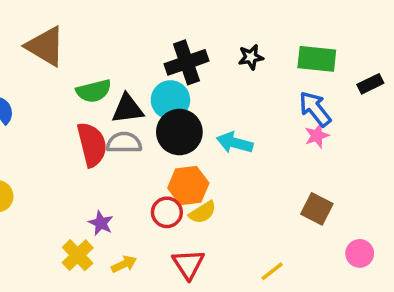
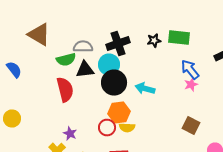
green rectangle: (317, 59) -> (179, 38), moved
gray semicircle: (124, 143) -> (83, 46), moved
yellow semicircle: (203, 212) -> (127, 128), turned 35

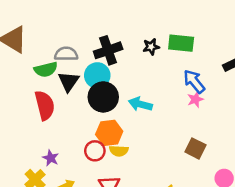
black triangle: (85, 70) -> (69, 81), turned -48

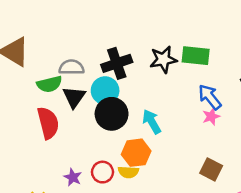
black star: (151, 47) -> (163, 60), size x1.5
cyan arrow: (140, 104) -> (152, 122), turned 45
orange hexagon: (109, 133) -> (136, 153), moved
purple star: (51, 158) -> (73, 177), moved

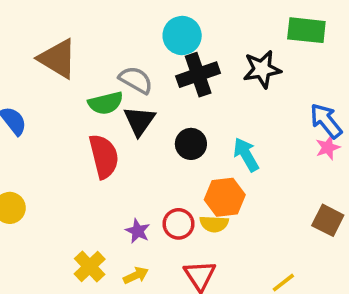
green rectangle: (196, 56) -> (306, 30), moved
gray semicircle: (71, 67) -> (136, 80), turned 30
cyan circle: (105, 91) -> (182, 35), moved
black circle: (112, 114) -> (191, 144), size x0.7

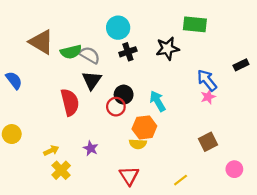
black cross: (198, 75) -> (128, 52), size x0.7
green semicircle: (106, 103) -> (71, 52), moved
brown square: (328, 220) -> (208, 142), turned 36
red circle: (178, 224) -> (116, 107), moved
yellow arrow: (136, 275) -> (51, 150), moved

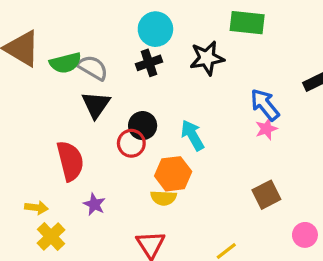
cyan circle: (118, 28) -> (155, 29), moved
red semicircle: (70, 102) -> (70, 161), moved
yellow arrow: (51, 150) -> (36, 208), turned 32

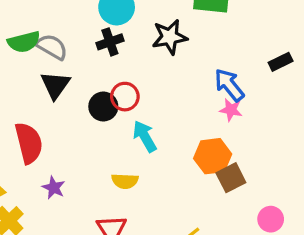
pink star: (266, 129) -> (231, 110), turned 30
cyan arrow: (192, 135) -> (145, 136), moved
red circle: (131, 143) -> (125, 97), moved
orange hexagon: (173, 174) -> (213, 156), moved

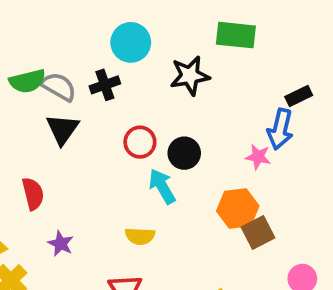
black cross: (110, 42) -> (105, 85), moved
black rectangle: (281, 62) -> (299, 96), moved
blue arrow: (229, 85) -> (280, 129), moved, turned -128
black circle: (103, 107) -> (184, 153), moved
red semicircle: (29, 143) -> (33, 194), size x0.7

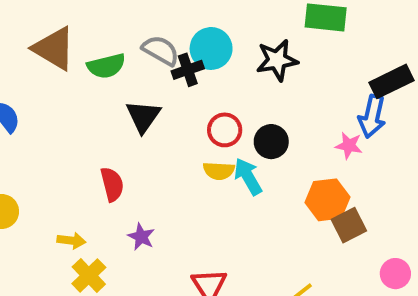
cyan circle: (131, 42) -> (211, 48), moved
gray semicircle: (59, 87) -> (161, 50), moved
black rectangle: (299, 96) -> (392, 81), size x1.5
yellow semicircle: (140, 236) -> (219, 171), moved

